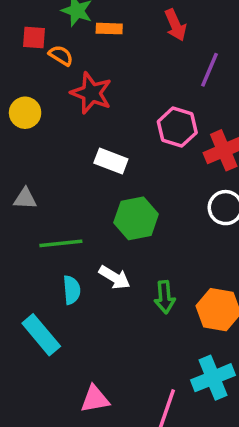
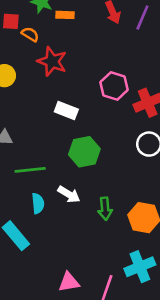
purple line: (209, 70) -> (142, 18), moved
pink triangle: (95, 399) -> (69, 282), moved

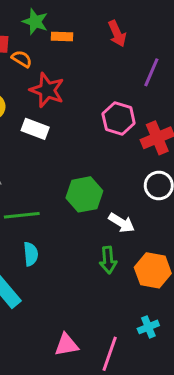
purple line: (142, 18) -> (151, 72), moved
white rectangle: (66, 110) -> (35, 129), moved
white arrow: (69, 194) -> (122, 223), moved
cyan cross: (140, 267) -> (148, 327), size x0.6

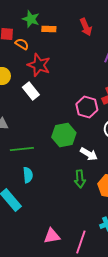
pink hexagon: (119, 118) -> (87, 107), moved
white rectangle: (35, 129) -> (31, 91), turned 30

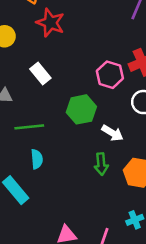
white rectangle: (31, 91) -> (40, 73), moved

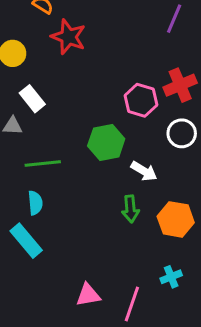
white rectangle: (40, 73) -> (32, 99), moved
cyan semicircle: (37, 159) -> (35, 203), moved

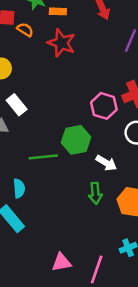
red star: (68, 37) -> (61, 43), moved
green line: (43, 164) -> (43, 157), moved

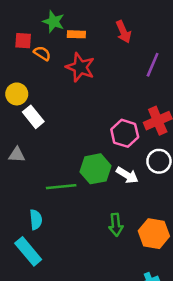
white rectangle: (17, 105) -> (33, 117), moved
white arrow: (106, 163) -> (127, 175), moved

